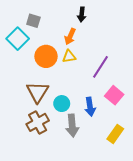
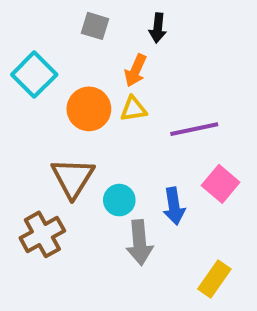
gray square: (33, 21) -> (95, 26), moved
purple line: (101, 67) -> (194, 129), turned 45
brown cross: (38, 122) -> (42, 234), moved
yellow rectangle: (115, 134) -> (214, 279), moved

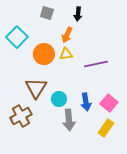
pink square: (221, 184) -> (109, 103), moved
yellow rectangle: (214, 279) -> (106, 128), moved

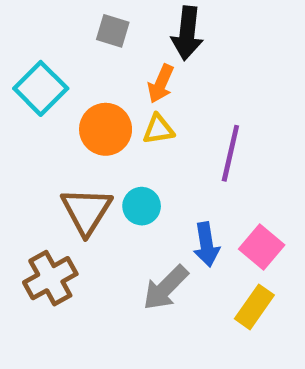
black arrow: (78, 14) -> (187, 33), size x1.5
purple line: (96, 64) -> (230, 153), turned -65
cyan circle: (59, 99) -> (142, 206), moved
gray arrow: (69, 120) -> (166, 288), turned 50

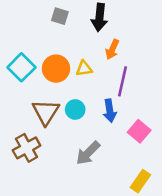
orange arrow: (161, 84) -> (112, 49), moved
cyan square: (41, 88) -> (21, 67), moved
blue arrow: (206, 245) -> (110, 111), moved
yellow rectangle: (254, 307) -> (140, 181), moved

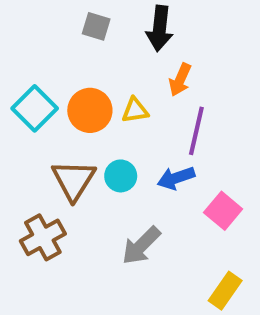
blue arrow: (110, 111) -> (176, 178), turned 80

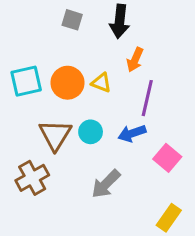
cyan square: (35, 108) -> (26, 81), turned 32
yellow triangle: (135, 110) -> (101, 83), turned 30

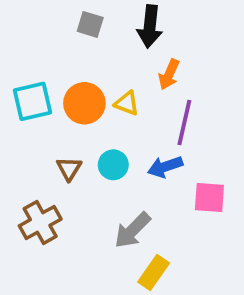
brown triangle: (55, 135) -> (69, 169), size x0.6
pink square: (167, 158) -> (209, 198), turned -36
yellow rectangle: (169, 218) -> (154, 273), moved

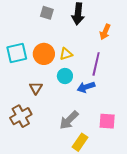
orange arrow: (169, 74) -> (105, 32), moved
yellow triangle: (127, 103) -> (66, 54), turned -40
cyan circle: (113, 165) -> (65, 76), moved
pink square: (209, 198) -> (107, 121), moved

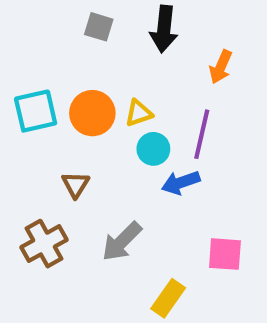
cyan circle: (65, 76) -> (153, 149), moved
gray arrow: (69, 120) -> (122, 241), moved

